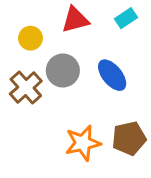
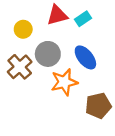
cyan rectangle: (126, 18) -> (83, 19), moved
orange star: (83, 143) -> (64, 82), moved

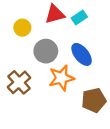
brown cross: (20, 67) -> (19, 82), moved

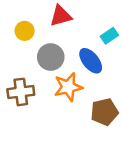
cyan rectangle: (79, 18) -> (109, 36), moved
brown cross: (19, 82) -> (21, 92), turned 35

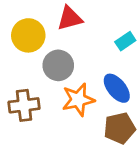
yellow circle: (25, 31) -> (28, 35), size x1.5
blue ellipse: (91, 61) -> (117, 88), moved

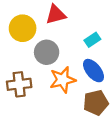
cyan rectangle: (125, 41) -> (92, 40), moved

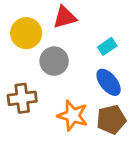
orange star: (63, 80) -> (73, 116), moved, turned 30

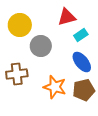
red triangle: (65, 17) -> (67, 17), moved

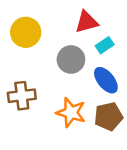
gray circle: (41, 46) -> (71, 59), moved

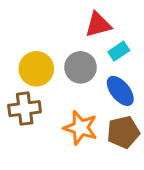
yellow circle: (26, 32) -> (36, 69), moved

